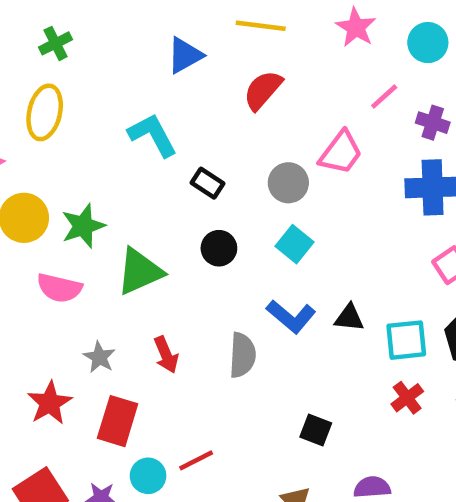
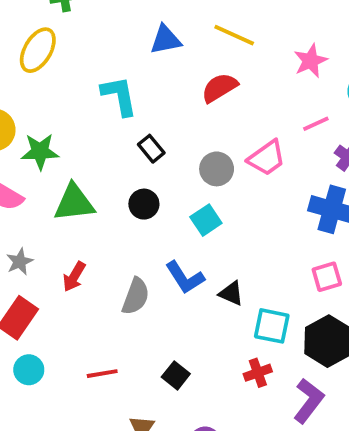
red arrow: (166, 355) -> (74, 277), turned 36
red line: (196, 460) -> (102, 374), moved

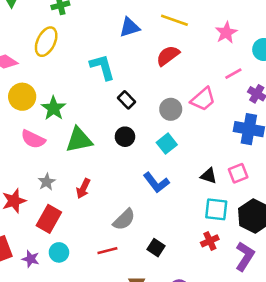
green star: (40, 152) -> (54, 108), turned -30
pink square: (327, 277) -> (238, 173), moved
black triangle: (231, 293) -> (209, 176), moved
gray semicircle: (136, 296) -> (124, 219), moved, turned 30

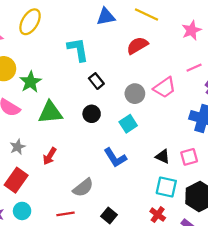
red cross: (210, 241) -> (158, 215), turned -35

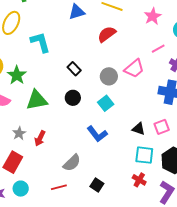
cyan L-shape: (78, 50) -> (40, 42), moved
gray star: (18, 147) -> (19, 133), moved

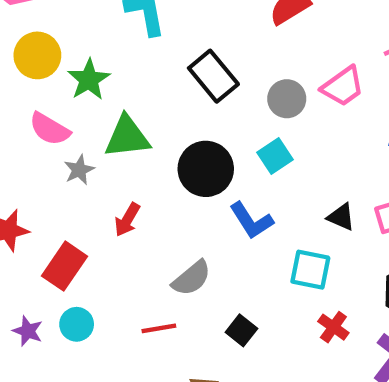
black rectangle: (74, 69) -> (213, 76), size x1.6
black circle: (73, 98) -> (206, 169), moved, size x1.6
gray star: (19, 133) -> (79, 170), moved
cyan square: (144, 155) -> (310, 270), moved

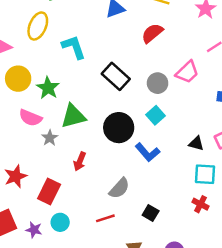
cyan square: (310, 270) -> (205, 174), moved

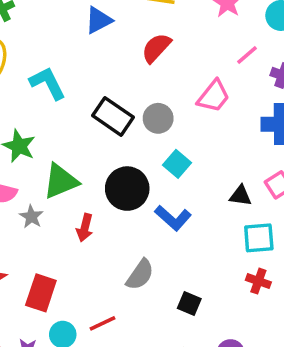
gray circle: (158, 83) -> (158, 118), moved
red arrow: (80, 161) -> (85, 228), moved
red line: (105, 218) -> (102, 323), moved

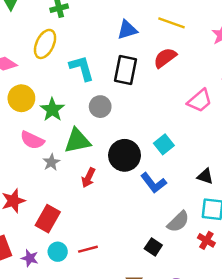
black rectangle: (113, 116) -> (126, 70), moved, turned 56
gray circle: (158, 118) -> (100, 107), moved
gray semicircle: (140, 275) -> (178, 222), moved

